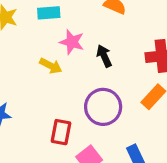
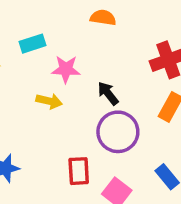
black arrow: (104, 56) -> (108, 93), moved

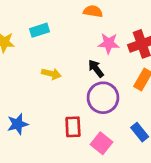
pink star: (66, 69) -> (109, 43), moved

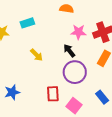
yellow arrow: (51, 74) -> (37, 55), turned 32

